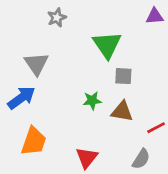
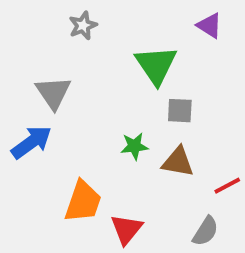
purple triangle: (155, 16) -> (209, 26), moved, turned 36
orange trapezoid: (34, 141) -> (83, 202), moved

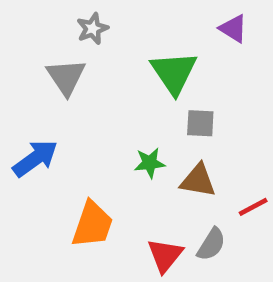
gray triangle: (53, 93) -> (66, 77), moved
red triangle: (126, 229) -> (165, 255), moved
gray semicircle: (206, 231) -> (211, 244), moved

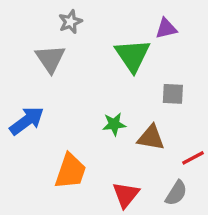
purple triangle: (233, 29) -> (166, 28), moved, turned -45
gray square: (200, 123) -> (173, 94), moved
gray semicircle: (211, 244) -> (176, 193), moved

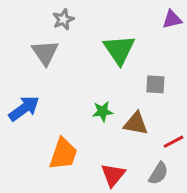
purple triangle: (166, 28) -> (172, 19), moved

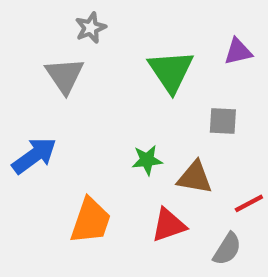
purple triangle: (172, 19) -> (238, 52), moved
red triangle: (113, 175) -> (169, 225), moved, turned 32

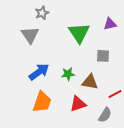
blue arrow: (34, 156) -> (39, 72), moved

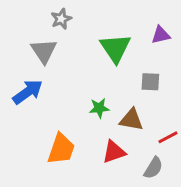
blue arrow: (39, 72) -> (28, 92), moved

